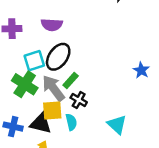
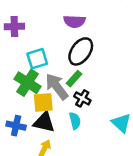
purple semicircle: (52, 25) -> (74, 21), moved
black ellipse: (58, 57) -> (81, 51), moved
yellow square: (52, 110) -> (43, 102), moved

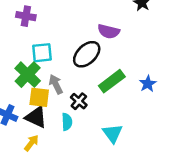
purple semicircle: (74, 21) -> (109, 31), moved
green rectangle: (74, 79) -> (112, 81), moved, size x1.5
gray arrow: (57, 87) -> (56, 84), size x0.7

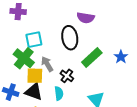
black ellipse: (87, 54) -> (70, 38), turned -50

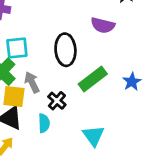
purple semicircle: (86, 18) -> (103, 25), moved

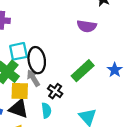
black ellipse: (65, 50) -> (37, 60), moved

